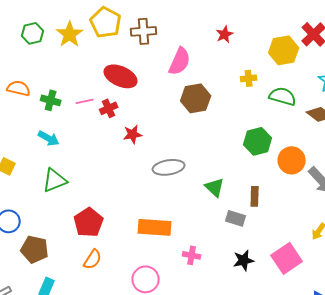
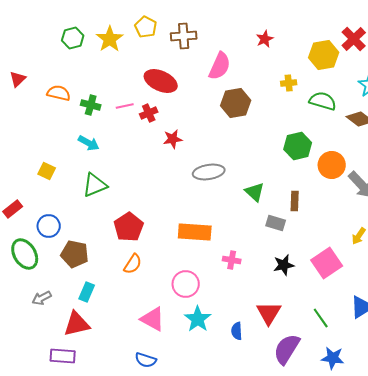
yellow pentagon: (106, 22) -> (146, 27), size x0.7

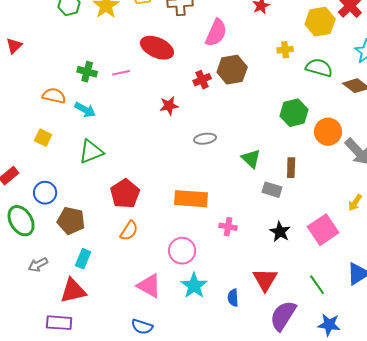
orange semicircle: (59, 93) -> (54, 96), moved
red cross: (149, 113) -> (202, 80), moved
gray ellipse: (209, 172) -> (205, 139), size x0.7
black star: (284, 265) -> (280, 232), turned -30

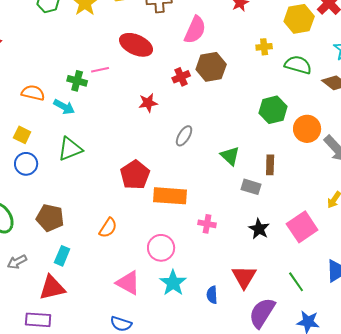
green cross: (87, 72) -> (77, 81), moved
gray ellipse: (205, 139) -> (184, 136), turned -50
blue circle: (45, 193) -> (26, 164), moved
red pentagon: (125, 194) -> (135, 175), moved

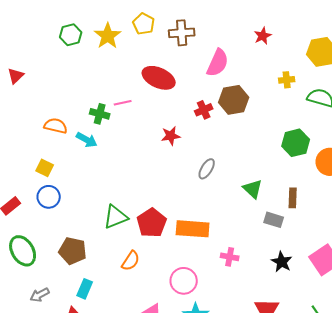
green triangle: (70, 149) -> (116, 217), moved
red pentagon: (135, 175) -> (152, 223), moved

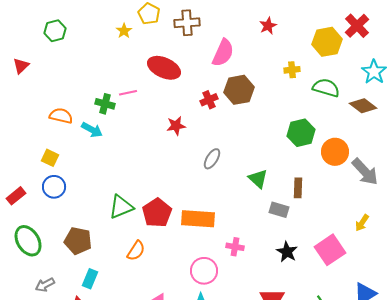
green hexagon: (71, 35) -> (55, 31), moved
yellow star: (108, 36) -> (124, 31), moved, size x0.6
pink circle: (184, 281) -> (204, 271), moved

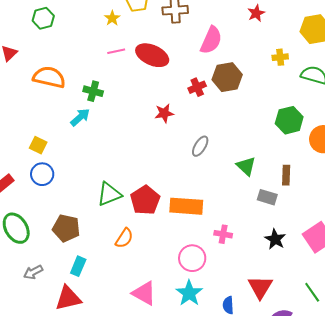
pink line: (128, 93) -> (116, 51), moved
orange semicircle: (61, 116) -> (49, 77), moved, size x1.4
cyan arrow: (92, 130) -> (80, 117), turned -70

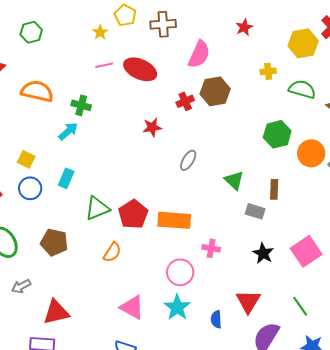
cyan rectangle: (78, 266) -> (66, 178), moved

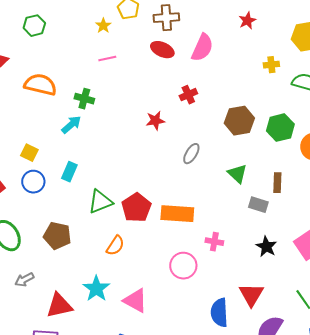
red ellipse: (140, 69) -> (162, 50), moved, size x0.7
brown hexagon: (215, 91) -> (239, 121), moved
cyan star: (177, 307) -> (96, 289), moved
blue semicircle: (216, 319) -> (219, 313), size x1.6

